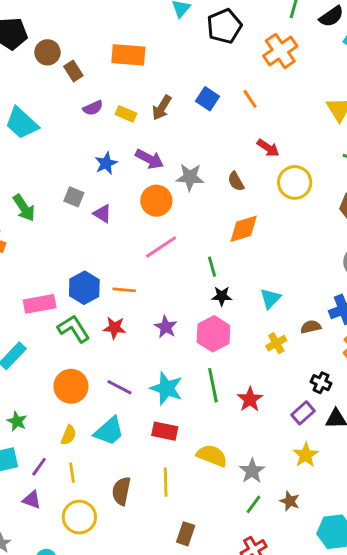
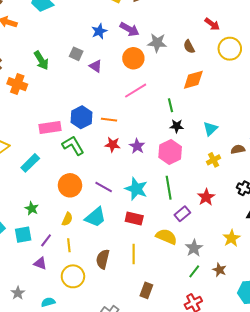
red star: (115, 328) -> (113, 145), moved
red star: (250, 399) -> (206, 197), moved
purple rectangle: (303, 413) -> (182, 214), moved

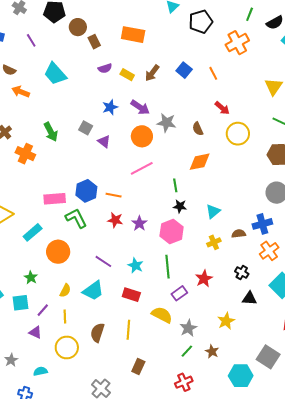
orange circle: (70, 185) -> (58, 252), moved
cyan star: (136, 189) -> (136, 266), size x0.7

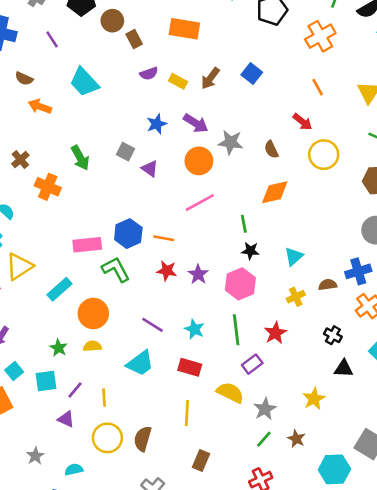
orange line: (213, 73) -> (318, 87), moved
red star: (204, 279) -> (275, 333), moved
yellow semicircle: (65, 291) -> (92, 346), moved, turned -120
brown semicircle: (97, 333) -> (143, 439), moved

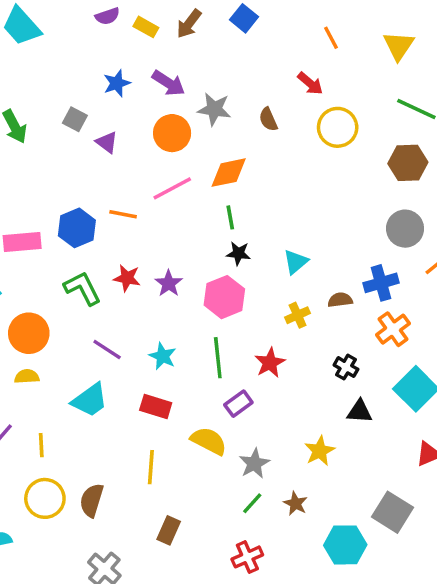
orange diamond: (275, 192) -> (229, 173), moved
orange line: (164, 238) -> (123, 214), moved
green L-shape: (116, 269) -> (82, 288), moved

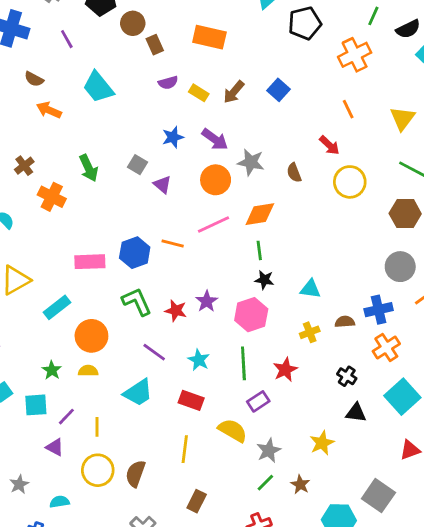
cyan triangle: (296, 262) -> (310, 289), turned 45
red star: (127, 278) -> (176, 311), moved

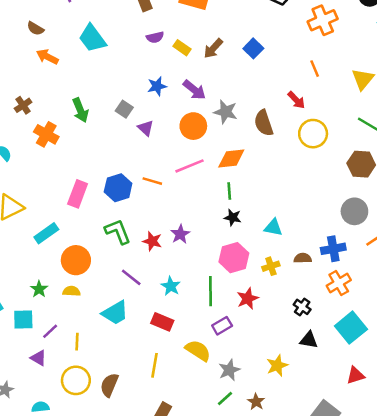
brown semicircle: (294, 173) -> (264, 123), size x1.5
pink rectangle: (90, 262) -> (78, 194), turned -70
pink hexagon: (251, 315) -> (234, 258), moved

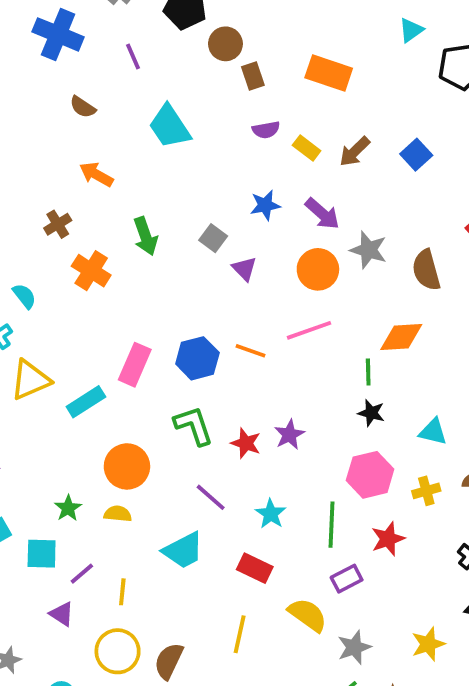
orange arrow: (47, 57) -> (96, 174), moved
orange diamond: (231, 159) -> (401, 337), moved
cyan rectangle: (46, 233) -> (86, 402), moved

